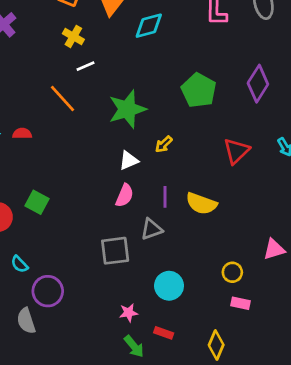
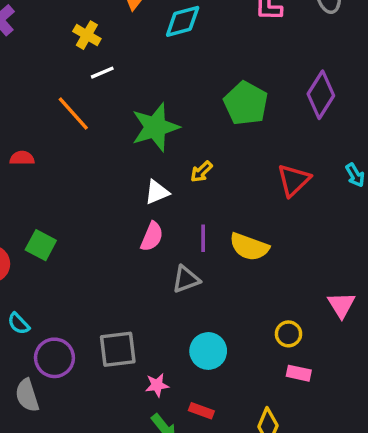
pink triangle: (274, 249) -> (341, 305), turned -45
gray square: (115, 251) -> (118, 349), moved

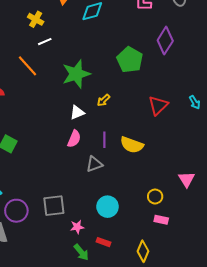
purple diamond: (321, 95) -> (165, 41), moved

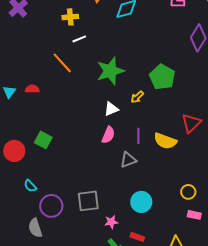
yellow cross: (36, 19) -> (70, 17), turned -35
green pentagon: (130, 60) -> (162, 77), moved
red triangle: (158, 105) -> (191, 123), moved

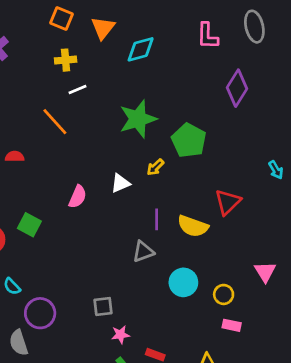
green star: (110, 71) -> (138, 119), moved
pink semicircle: (108, 135) -> (78, 197), moved
gray square: (88, 201) -> (103, 307), moved, size x0.7
cyan circle: (141, 202) -> (183, 282), moved

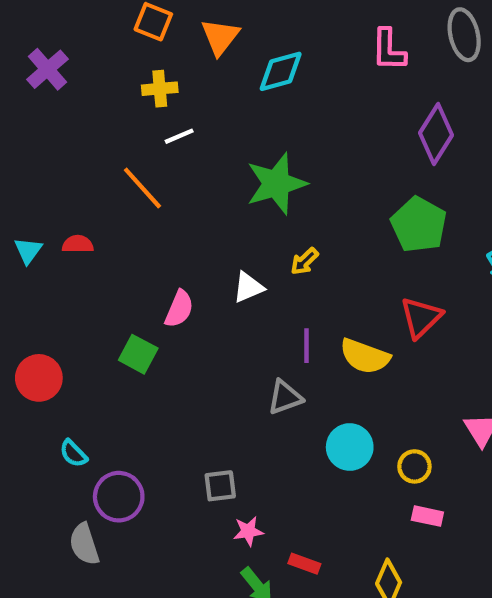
green pentagon: (189, 140) -> (419, 225), moved
green square: (29, 225) -> (138, 354), moved

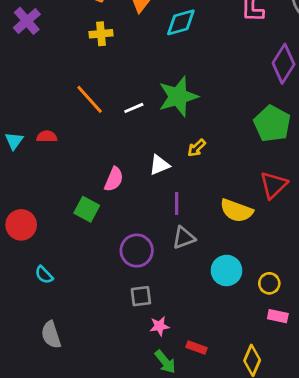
white line: (179, 136) -> (134, 108), moved
purple line: (307, 346) -> (177, 203), moved
purple circle: (119, 497) -> (137, 251), moved

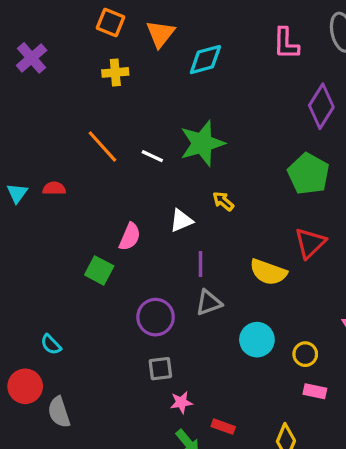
white line: (134, 108) -> (152, 156), turned 48
yellow arrow: (197, 148) -> (223, 201), turned 84
red circle: (21, 225) -> (25, 386), moved

